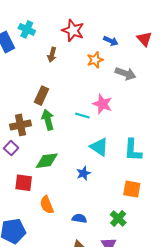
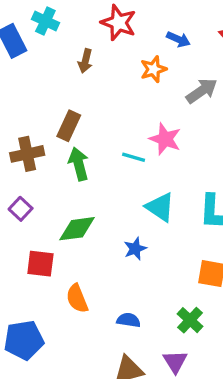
gray arrow: (126, 74) -> (202, 91), turned -54
brown cross: (20, 125) -> (27, 154), moved

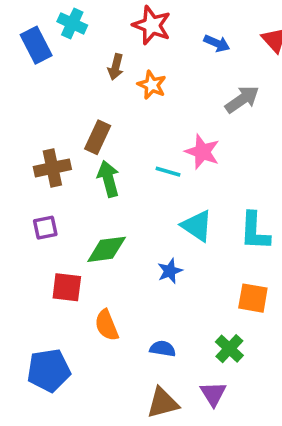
orange star: (153, 69) -> (152, 85), moved, turned -30
purple square: (21, 209) -> (45, 228), turned 35

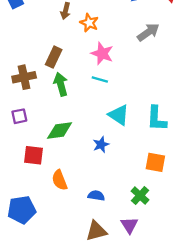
pink star: (202, 152) -> (102, 53), moved

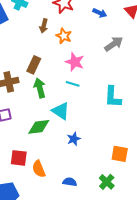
cyan triangle: (119, 115) -> (61, 111), moved
cyan L-shape: (157, 119) -> (113, 97), moved
red square: (34, 155) -> (19, 158), moved

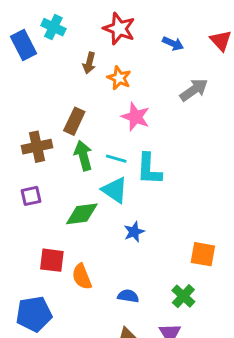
cyan line: (73, 84) -> (116, 159), moved
cyan L-shape: (113, 97) -> (149, 169), moved

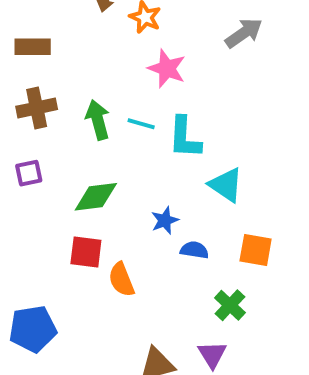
brown rectangle: (74, 121) -> (33, 47), moved, turned 65
cyan triangle: (115, 190) -> (226, 185), moved
red square: (52, 260) -> (86, 252), moved
orange semicircle: (82, 277) -> (121, 280), moved
blue semicircle: (128, 296) -> (194, 250), moved

